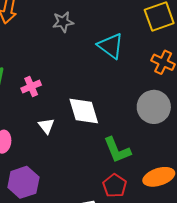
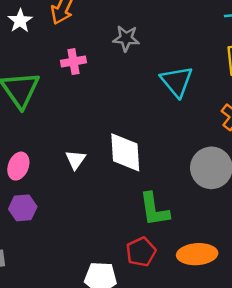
pink cross: (31, 87) -> (73, 62), moved
purple hexagon: (23, 182) -> (23, 208), moved, size x0.7

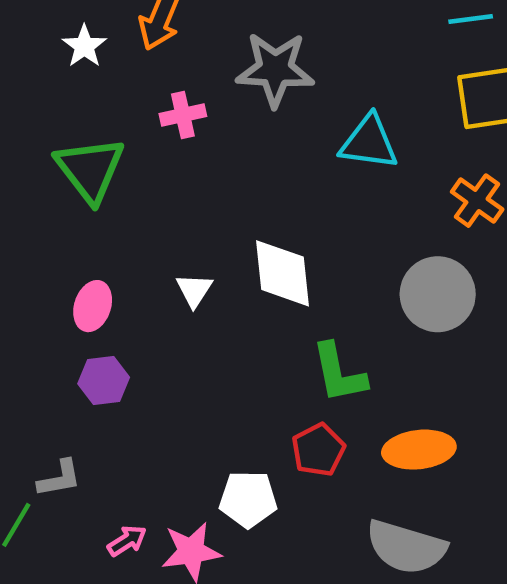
gray star: (126, 38) -> (275, 69), size x1.6
cyan triangle: (177, 81) -> (369, 142), turned -40

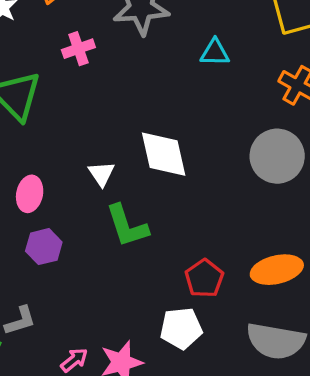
cyan triangle: (369, 142) -> (215, 53), size x0.7
green L-shape: (339, 373) -> (127, 226), moved
white pentagon: (248, 499) -> (181, 328), moved

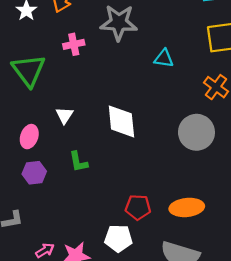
white triangle: (101, 174) -> (64, 115), moved
green L-shape: (127, 226) -> (78, 162), moved, size x0.7
red pentagon: (204, 278) -> (138, 207), turned 30

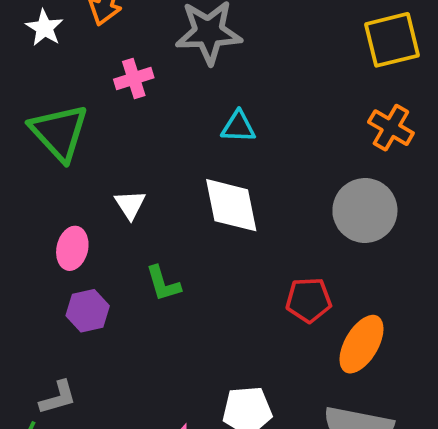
cyan triangle: (164, 58) -> (238, 127), moved
red pentagon: (138, 207) -> (309, 300), moved
orange ellipse: (187, 207) -> (362, 344), turned -48

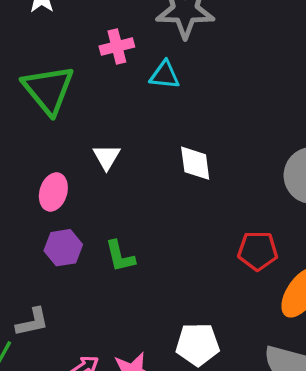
cyan triangle: (238, 127) -> (165, 75), moved
white diamond: (231, 205) -> (195, 163), size x0.7
green L-shape: (163, 284) -> (120, 256), moved

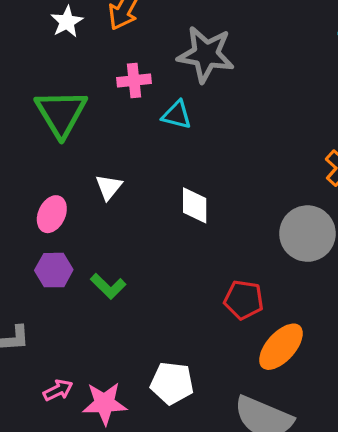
green L-shape: (120, 256) -> (108, 286), turned -40

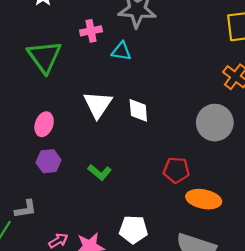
white triangle: (109, 187) -> (98, 105), moved, size x1.6
green L-shape: (108, 286) -> (100, 172), moved
orange ellipse: (281, 347) -> (204, 199), turned 64

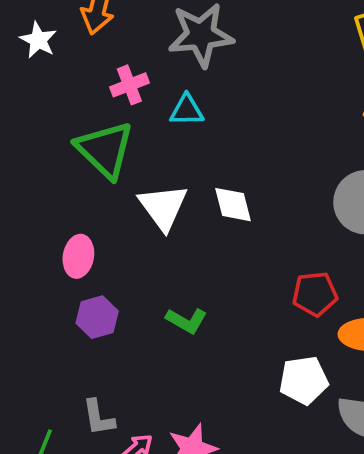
green triangle: (44, 57) -> (105, 150), moved
gray L-shape: (26, 209) -> (98, 418), moved, turned 100
white pentagon: (133, 230) -> (304, 380), moved

